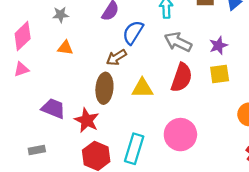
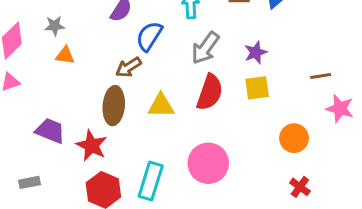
gray star: (61, 15) -> (55, 26), moved
gray arrow: (178, 42) -> (205, 48), turned -80

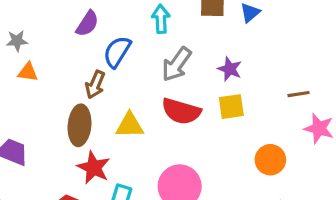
purple star: (256, 52) -> (230, 69), turned -30
brown arrow: (129, 67) -> (95, 85), turned -35
red semicircle: (210, 92) -> (181, 111), turned 87
red star: (92, 146) -> (94, 168), moved

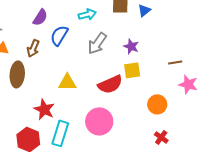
cyan arrow: (161, 19) -> (87, 14), turned 78
brown arrow: (95, 85) -> (33, 48), moved
red semicircle: (181, 111) -> (110, 84), moved, turned -40
brown ellipse: (80, 125) -> (17, 74), moved

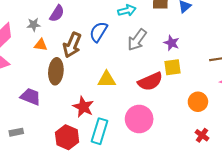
purple semicircle: (40, 17) -> (57, 13), moved
brown arrow: (33, 48) -> (72, 45), size x1.4

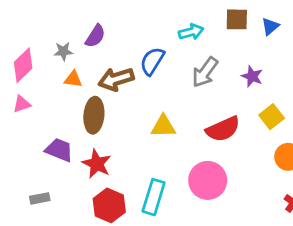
brown arrow: (72, 45) -> (116, 79), turned 50
yellow square: (173, 67) -> (272, 117), moved, turned -30
red star: (83, 107) -> (97, 164), moved

